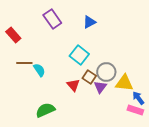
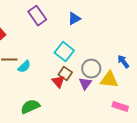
cyan semicircle: (39, 70) -> (24, 67), turned 80
brown square: (89, 77) -> (65, 74), moved
blue arrow: (138, 98) -> (123, 62), moved

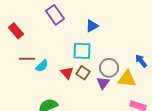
blue triangle: (74, 19) -> (92, 26), moved
cyan square: (64, 52) -> (82, 51), turned -36
red triangle: (58, 82) -> (67, 73), moved

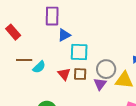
purple rectangle: (55, 15) -> (52, 16), turned 36
blue triangle: (92, 26) -> (64, 35), moved
brown square: (83, 73) -> (80, 74), turned -32

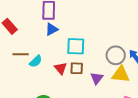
blue triangle: (64, 35) -> (52, 29), moved
gray circle: (106, 69) -> (116, 55), moved

